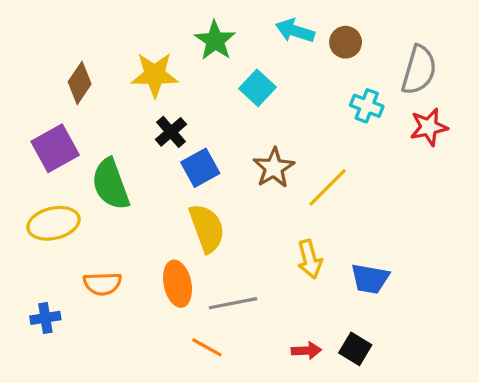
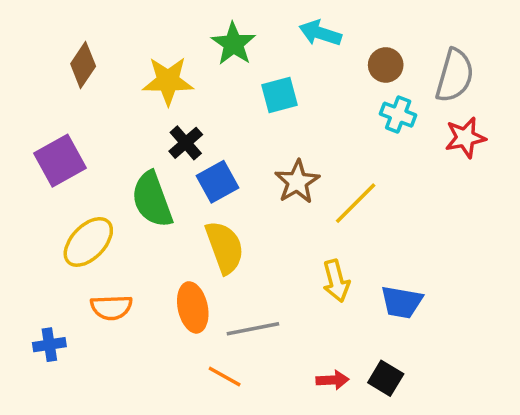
brown circle: (346, 42) -> (386, 65), moved
brown diamond: (80, 83) -> (83, 65), moved
cyan square: (257, 88) -> (279, 95), turned 32
green semicircle: (111, 184) -> (152, 200), moved
yellow ellipse: (54, 223) -> (88, 242), moved, turned -33

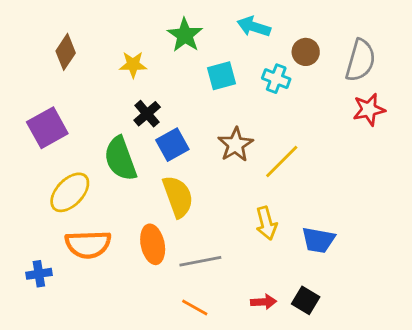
yellow star: (168, 81) -> (133, 65), size x0.7
cyan cross: (398, 115) -> (276, 79), moved
orange semicircle: (111, 307) -> (88, 244), size x1.4
orange line: (225, 376) -> (195, 307), moved

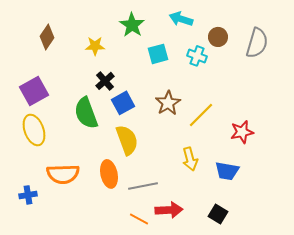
red star: (369, 110) -> (242, 132), moved
yellow ellipse: (70, 192) -> (34, 130), moved, turned -64
red arrow: (264, 302) -> (169, 210), moved, size x1.5

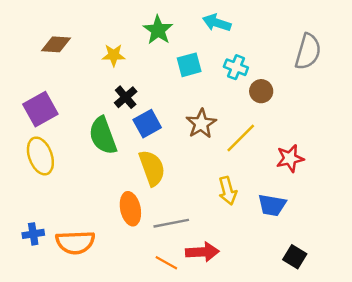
brown diamond: (47, 37) -> (56, 44), turned 60
brown circle: (218, 37) -> (261, 91), moved
orange semicircle: (63, 174) -> (75, 242), moved
black square: (218, 214) -> (295, 257), moved

